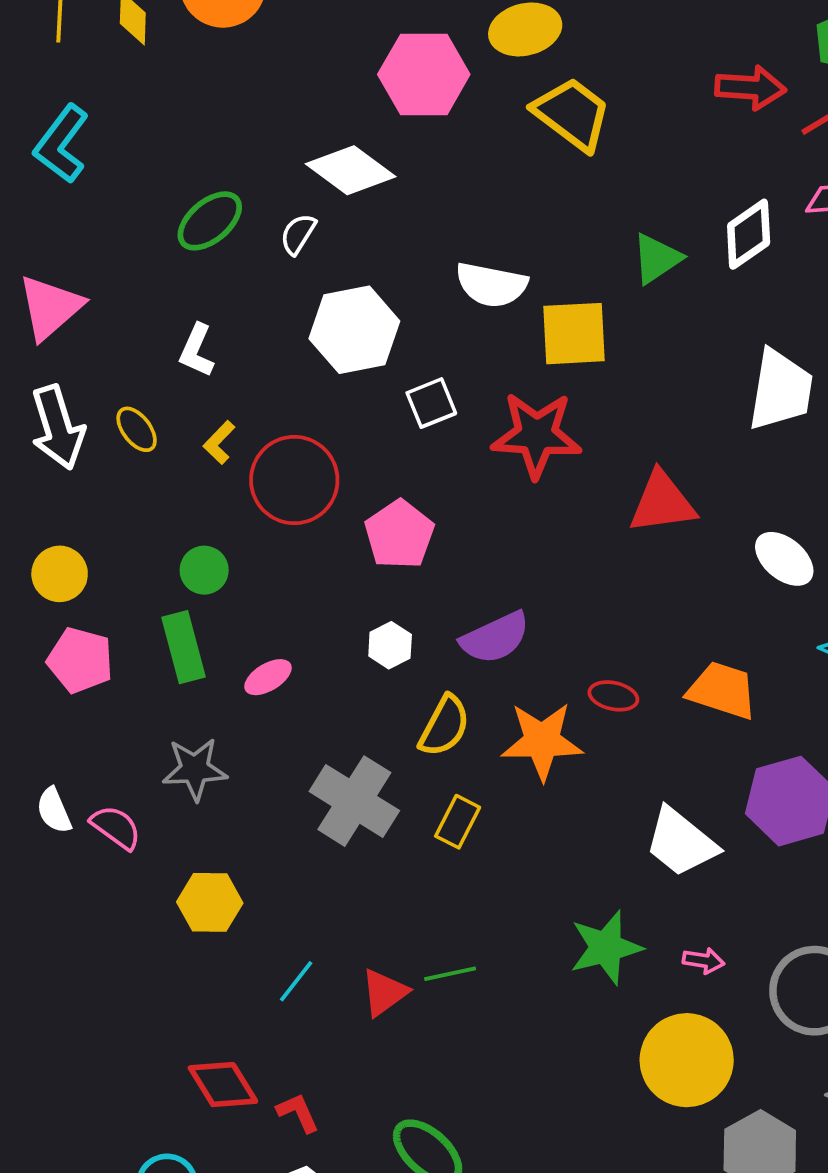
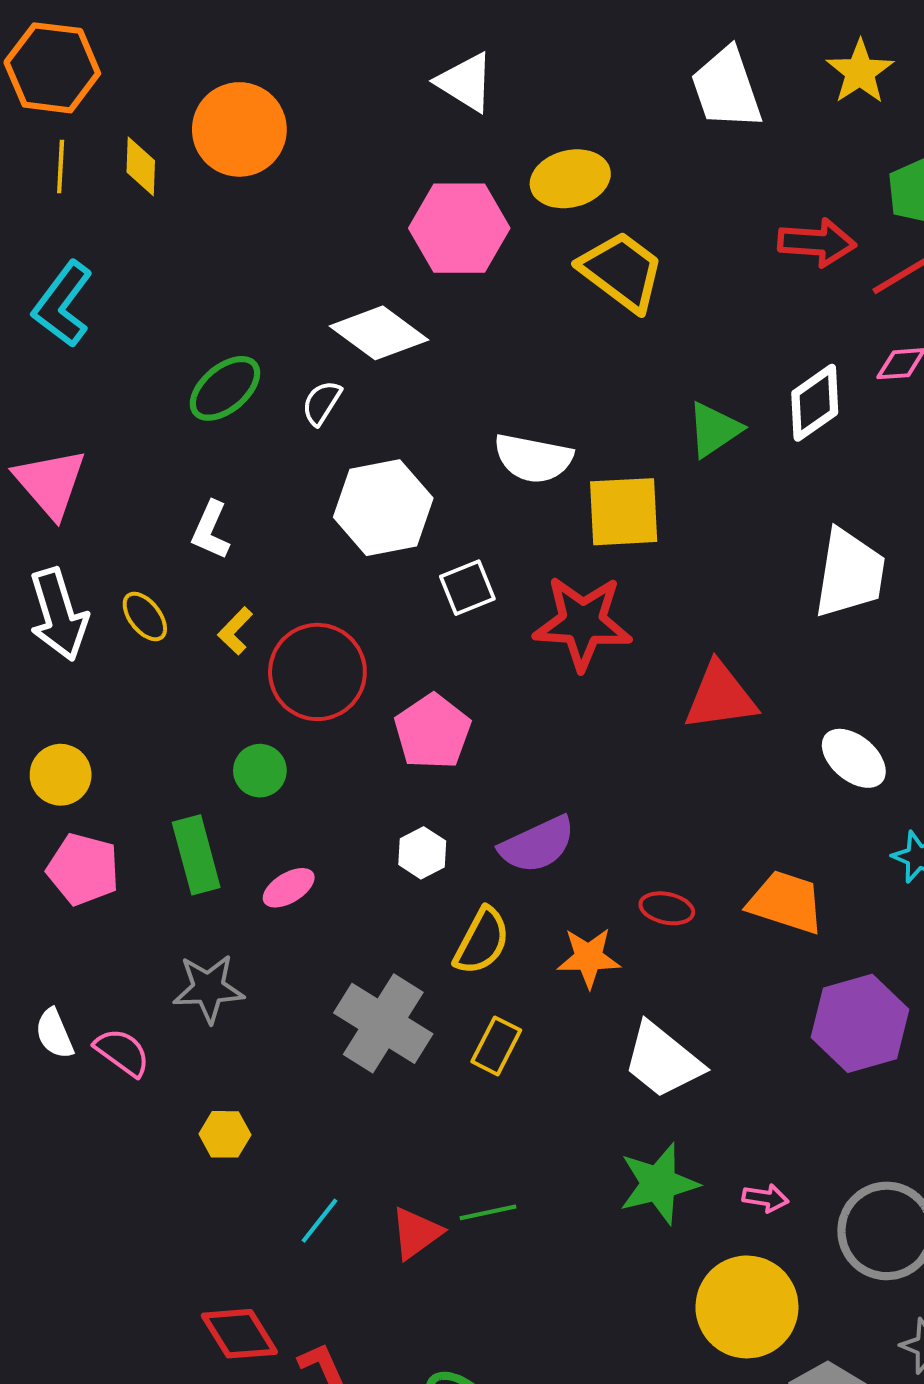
pink triangle: (50, 307) -> (50, 483), turned -30
green circle: (204, 570) -> (260, 771), moved
orange star: (542, 741) -> (589, 958), size x0.7
white trapezoid: (681, 842) -> (663, 1060), moved
yellow hexagon: (210, 902) -> (225, 1134), size x0.7

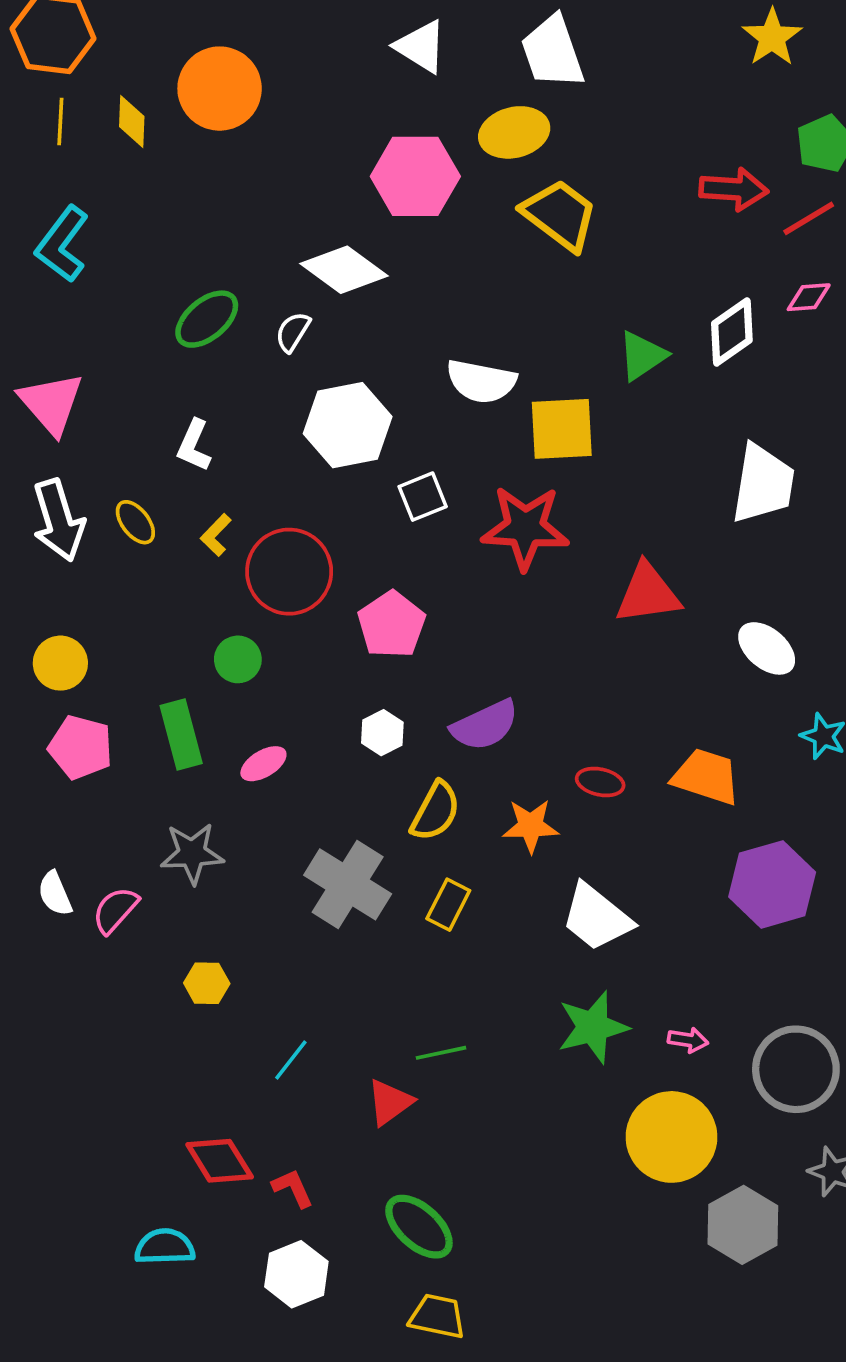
white trapezoid: (726, 88) -> (553, 52), moved
pink semicircle: (122, 1052) -> (115, 910), turned -84
red triangle: (416, 1233) -> (390, 1102), moved

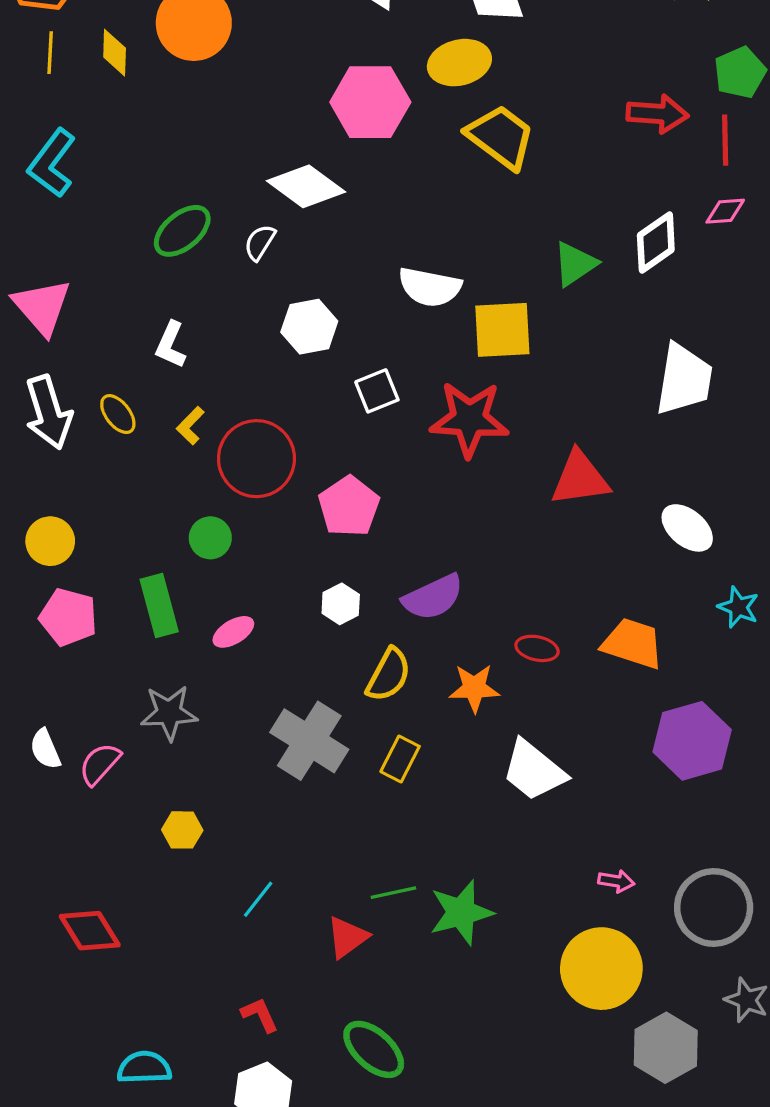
red line: (809, 218) -> (725, 140), turned -60
white hexagon: (348, 425) -> (309, 327), size x0.7
green star: (593, 1027) -> (461, 912), moved
red diamond: (220, 1161) -> (90, 931), moved

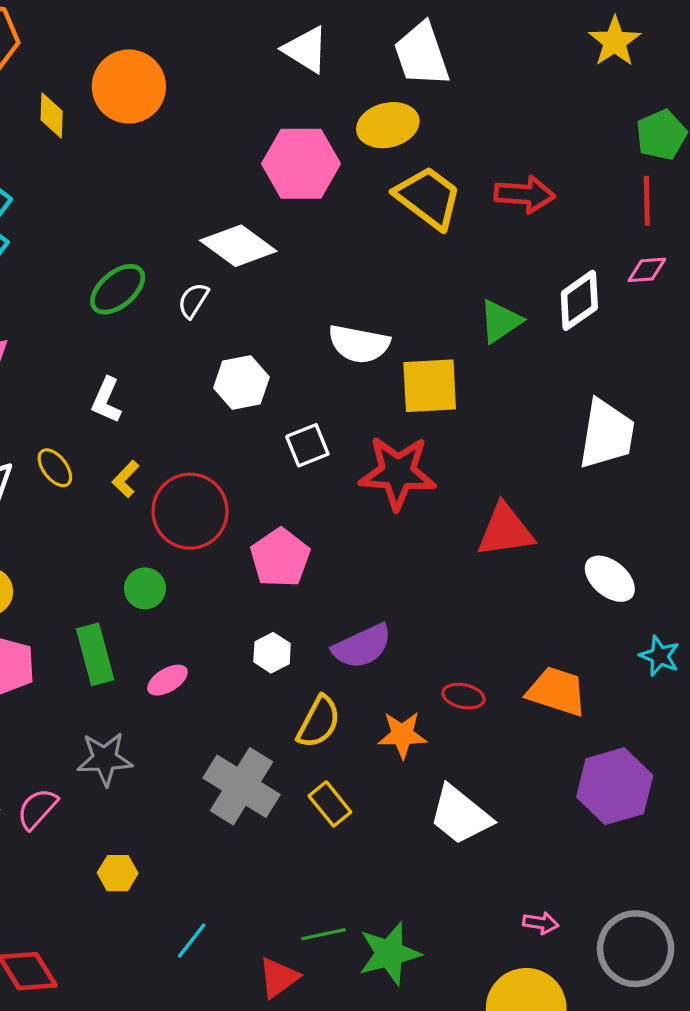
red arrow: (657, 114) -> (525, 194), moved
yellow rectangle: (400, 759) -> (330, 804), turned -66

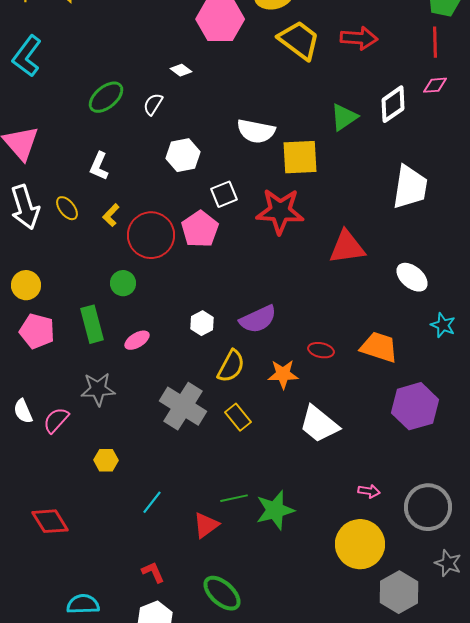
white diamond: (238, 246) -> (181, 70), size x0.5
pink pentagon: (280, 558) -> (200, 229), moved

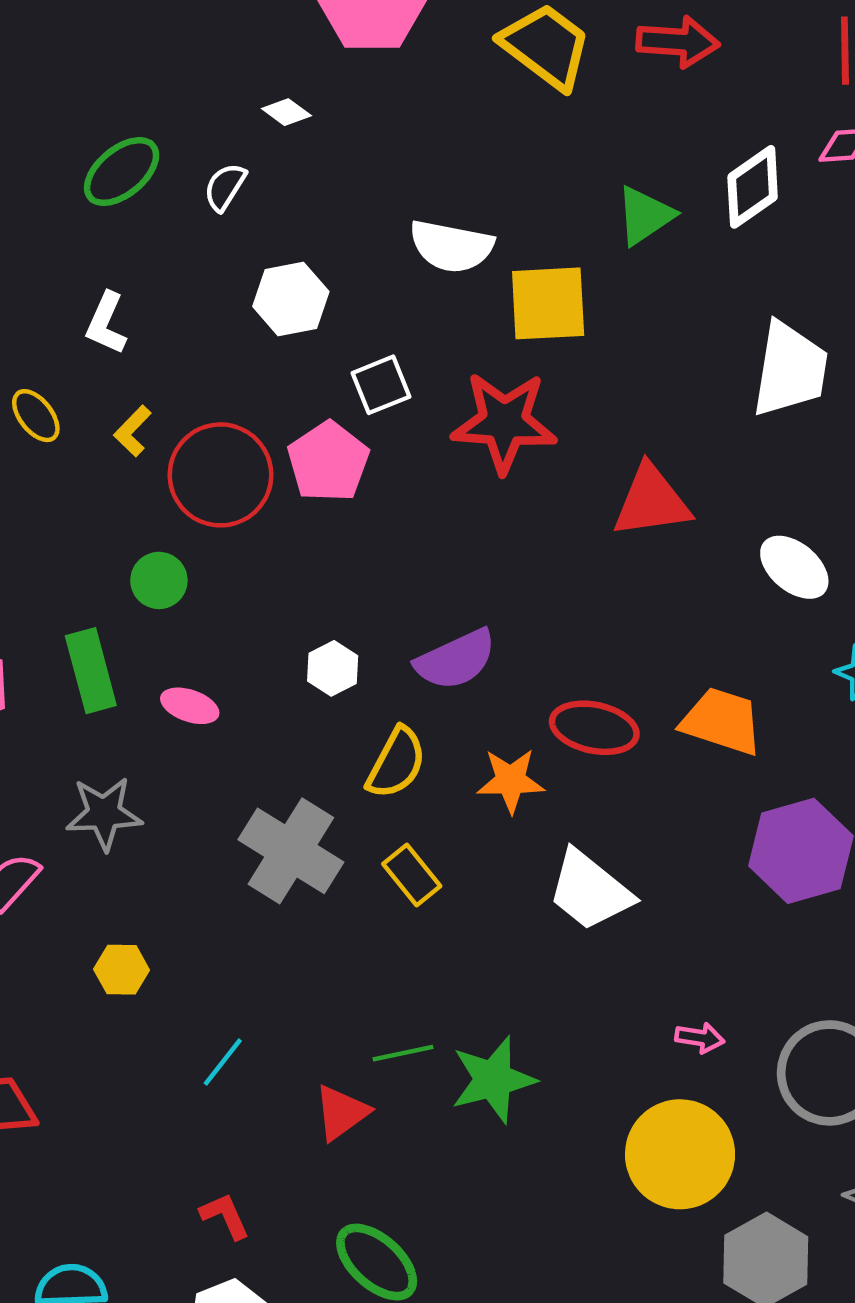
pink ellipse: (137, 340) -> (190, 706), turned 50
red ellipse: (321, 350) -> (594, 728), size x1.5

